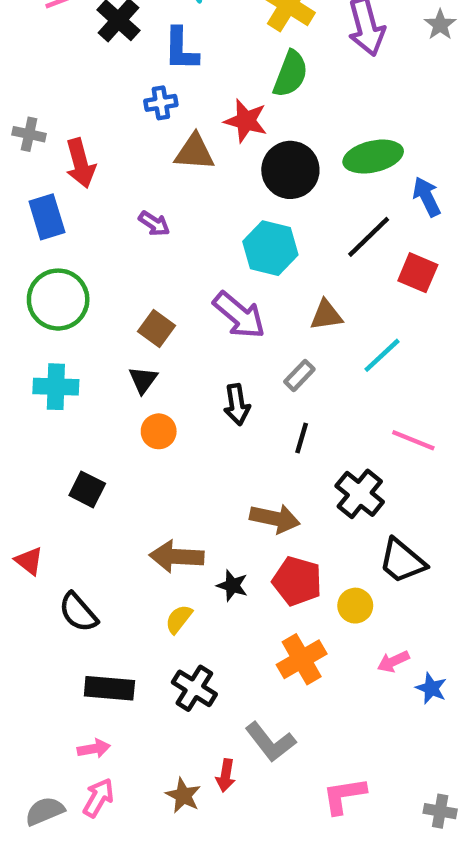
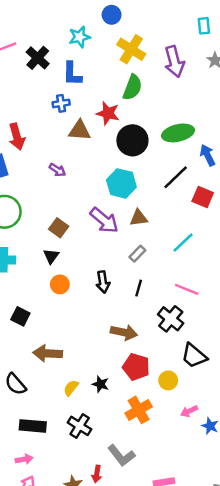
brown triangle: (326, 315) -> (139, 218), moved
black arrow: (237, 405) -> (103, 282), moved
pink line: (413, 440) -> (187, 289), moved
brown arrow: (177, 556) -> (48, 353), moved
black star: (232, 585) -> (100, 384), moved

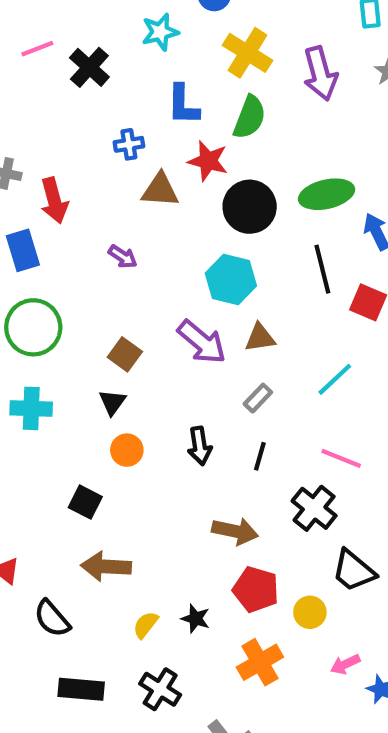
blue L-shape: (72, 74) -> (183, 105), moved
black line: (176, 177) -> (322, 269), turned -60
black square: (20, 316) -> (85, 502), moved

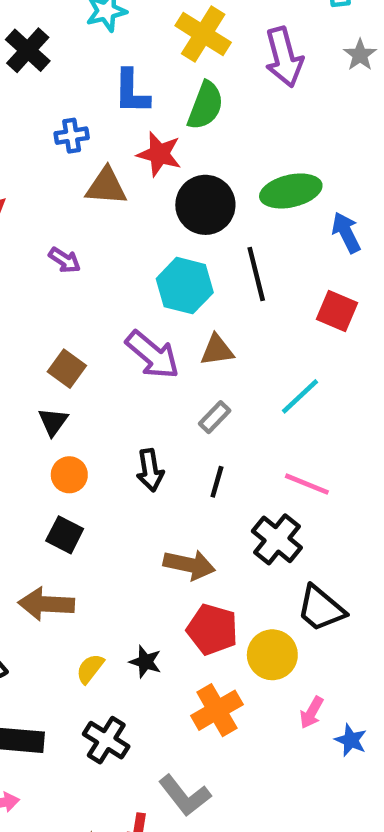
black line: (322, 269) -> (256, 274), moved
black square: (85, 502) -> (65, 535), moved
yellow circle: (310, 612) -> (272, 655), size x1.4
pink arrow: (345, 664) -> (312, 712), turned -36

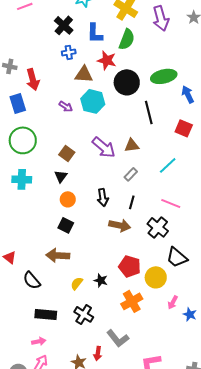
black cross: (28, 50) -> (64, 25), moved
cyan hexagon: (185, 286) -> (93, 101), moved
brown arrow: (189, 565) -> (120, 225), moved

